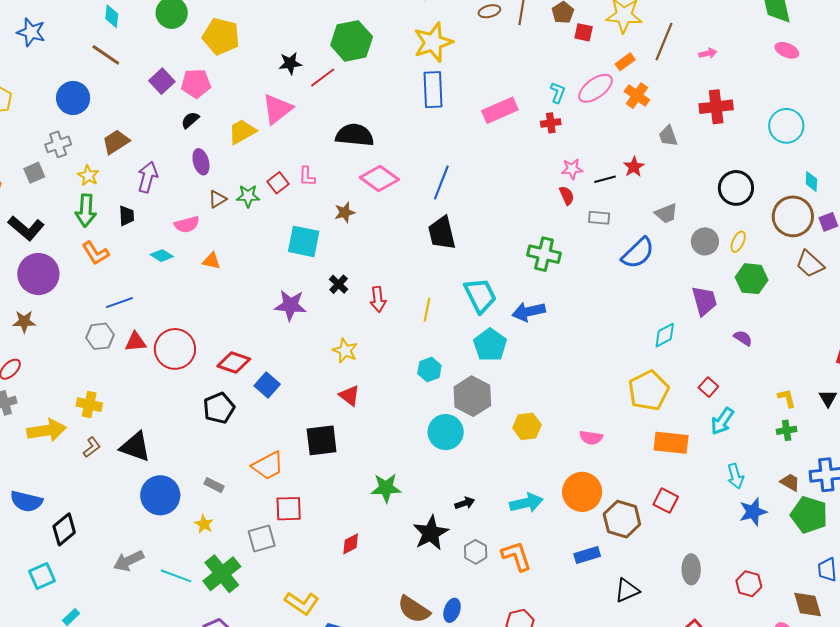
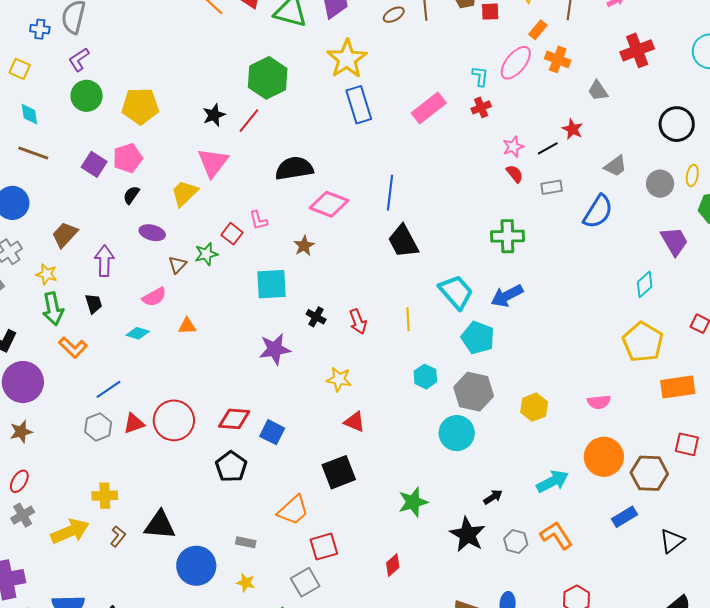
purple ellipse: (201, 162) -> (152, 233), turned -45

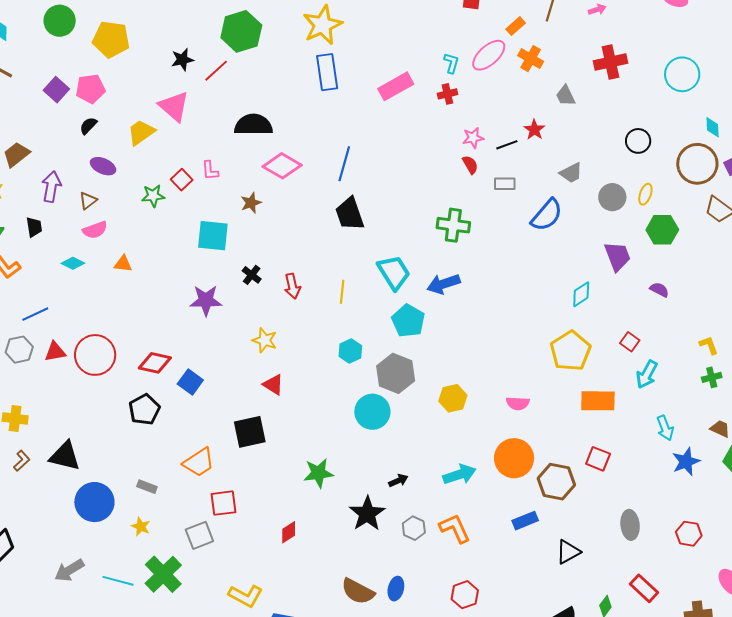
black circle: (677, 124) -> (638, 141), size x0.7
pink triangle: (213, 162) -> (174, 106), turned -36
brown triangle: (177, 265) -> (88, 201), moved

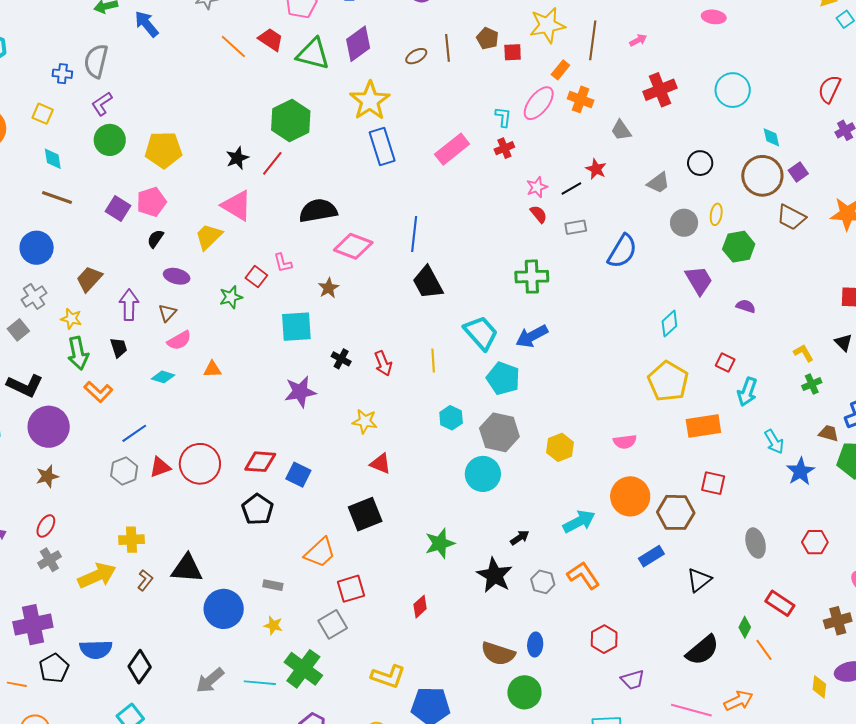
gray trapezoid: (571, 173) -> (658, 183), moved

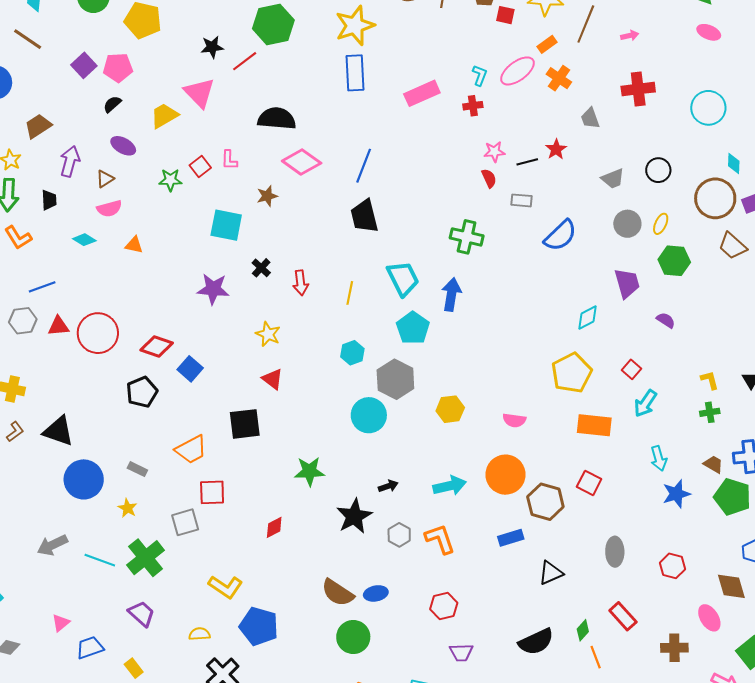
blue arrow: (532, 336) -> (451, 294), turned 112
blue ellipse: (535, 644) -> (376, 593), turned 60

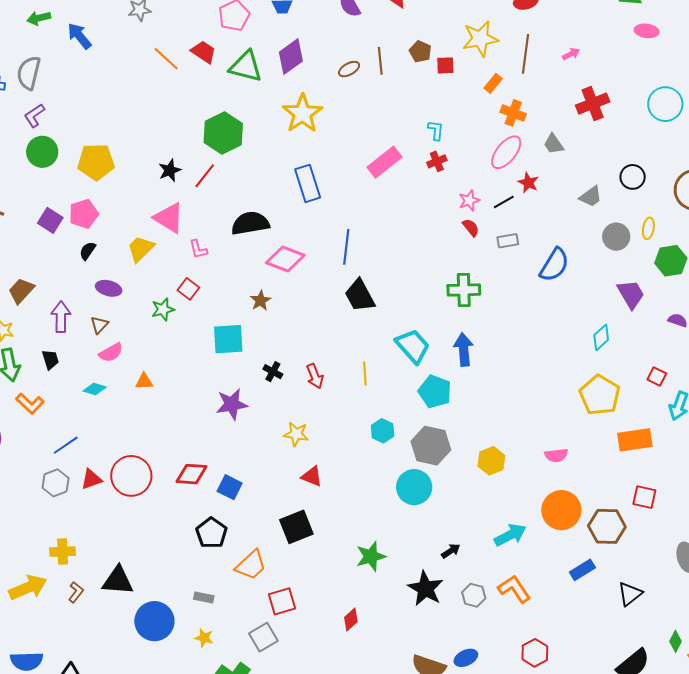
pink ellipse: (517, 71) -> (506, 152), moved
blue rectangle: (355, 73) -> (308, 183), moved
pink L-shape: (229, 160) -> (198, 249), moved
black pentagon: (142, 392) -> (211, 533), moved

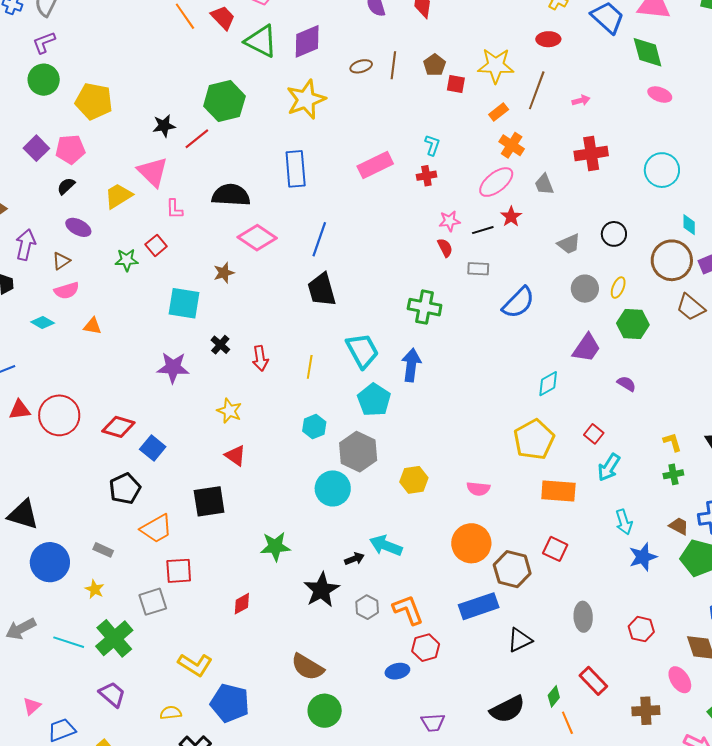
purple trapezoid: (631, 294) -> (587, 348), turned 52
cyan arrow: (510, 535) -> (386, 546), moved, turned -144
blue rectangle: (582, 570) -> (479, 606), size x1.5
red hexagon: (535, 653) -> (426, 648), moved
blue ellipse: (466, 658) -> (397, 671), moved

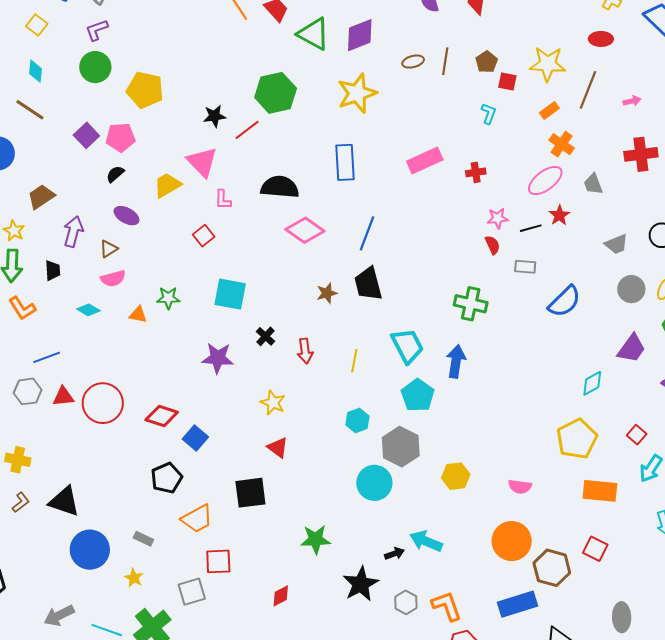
cyan L-shape: (432, 145) -> (489, 114), moved
green star: (127, 260) -> (168, 298), moved
brown star: (224, 273) -> (327, 293), moved

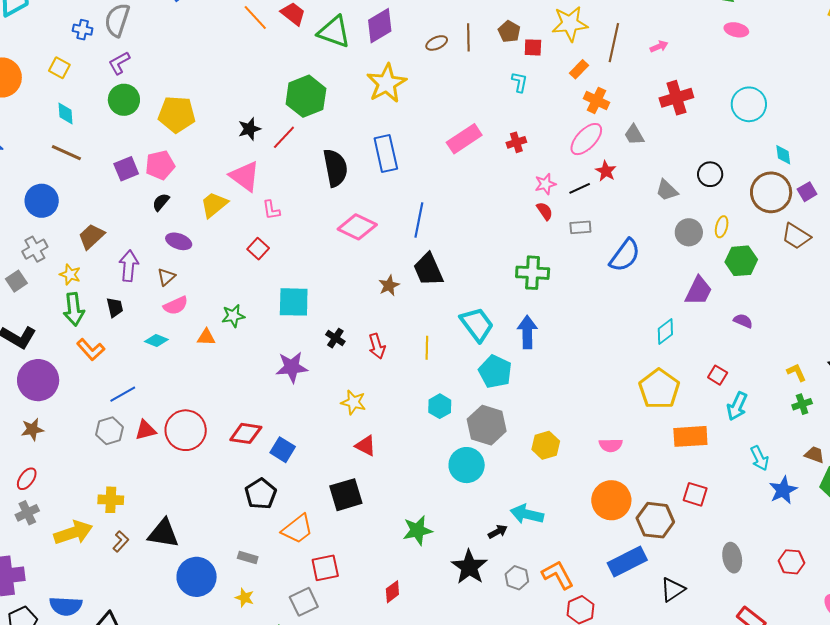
purple square: (86, 135) -> (126, 169), turned 30
black semicircle: (280, 187) -> (335, 168), moved, turned 84
gray trapezoid: (616, 244) -> (667, 190), turned 75

